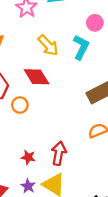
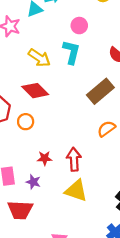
red star: (28, 157) -> (45, 158), moved
purple star: (28, 186) -> (33, 182), moved

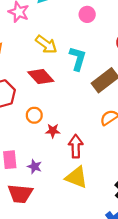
cyan L-shape: (71, 52) -> (78, 59), moved
orange circle: (26, 122) -> (34, 115), moved
red star: (45, 158) -> (53, 131), moved

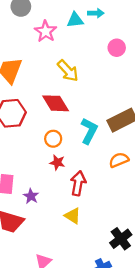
cyan L-shape: (78, 59) -> (89, 131), moved
orange circle: (34, 115) -> (53, 139), moved
yellow triangle: (76, 177) -> (73, 216), size x0.7

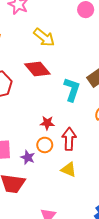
orange circle: (53, 139) -> (45, 145), moved

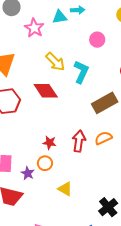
cyan L-shape: (72, 89) -> (81, 72), moved
red arrow: (69, 139) -> (79, 141), moved

